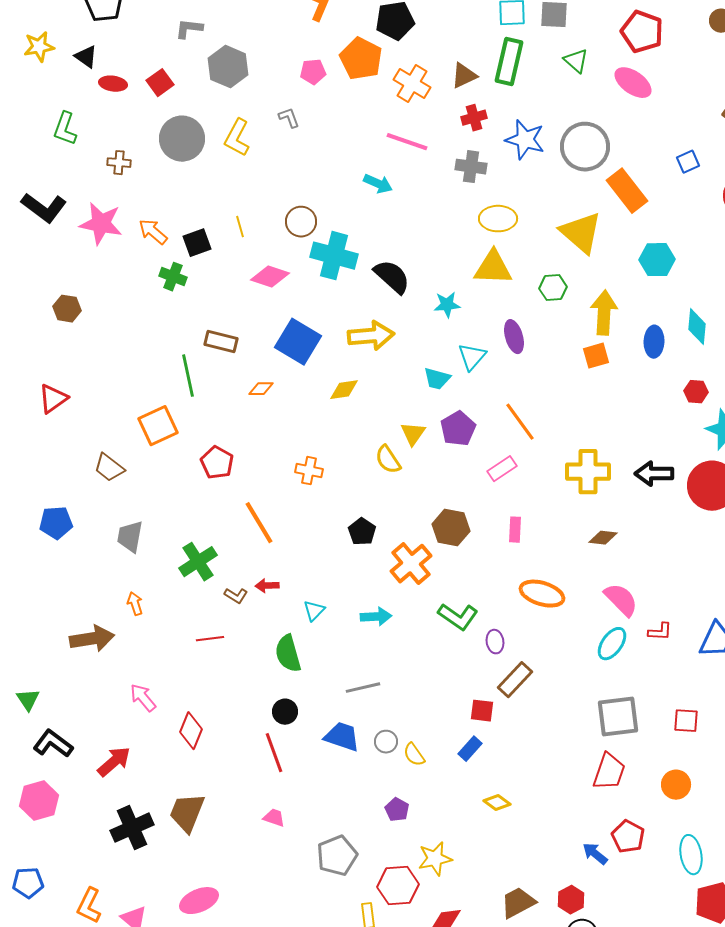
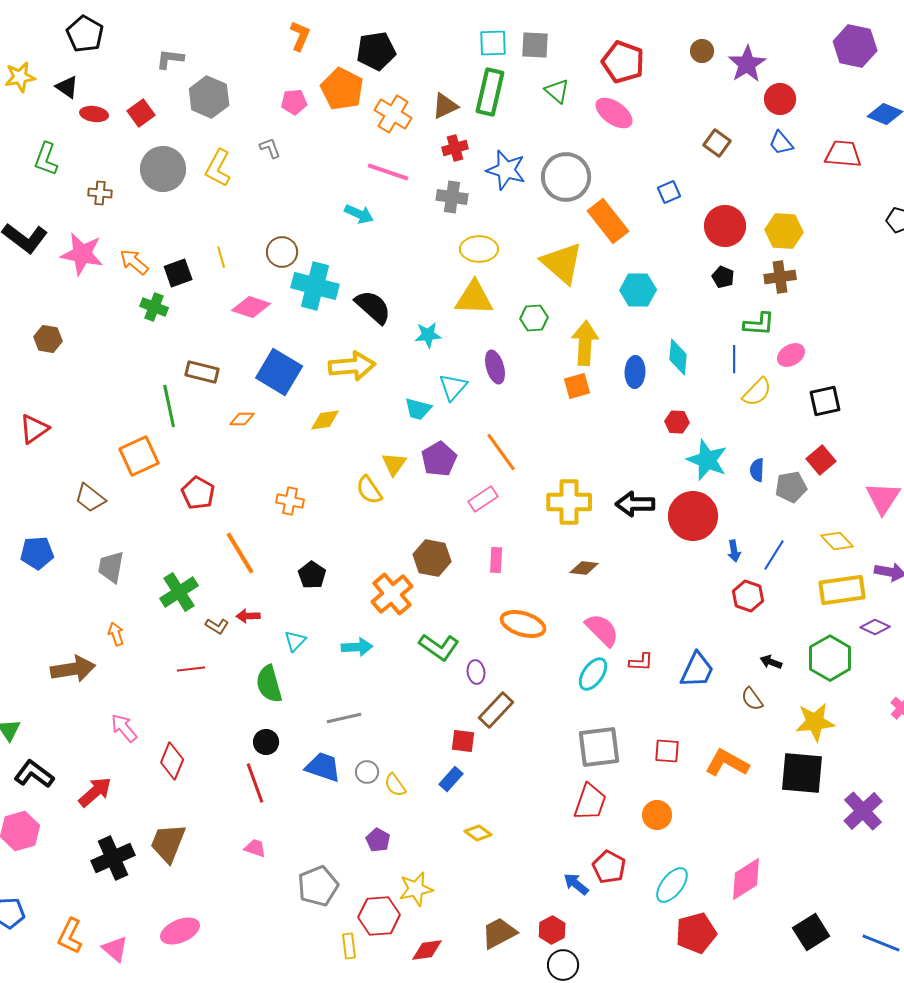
black pentagon: (362, 532) -> (312, 575), moved
cyan ellipse: (691, 855) -> (672, 885), turned 48

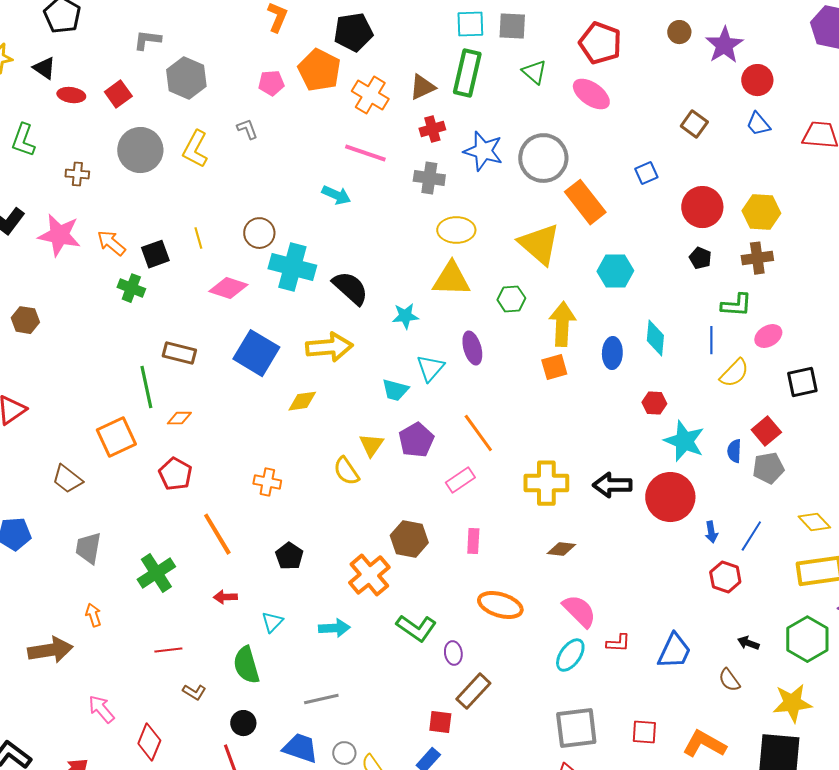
orange diamond: (242, 419) -> (179, 418), moved
red square: (821, 460) -> (766, 431), moved
brown L-shape: (217, 626) -> (194, 692), moved

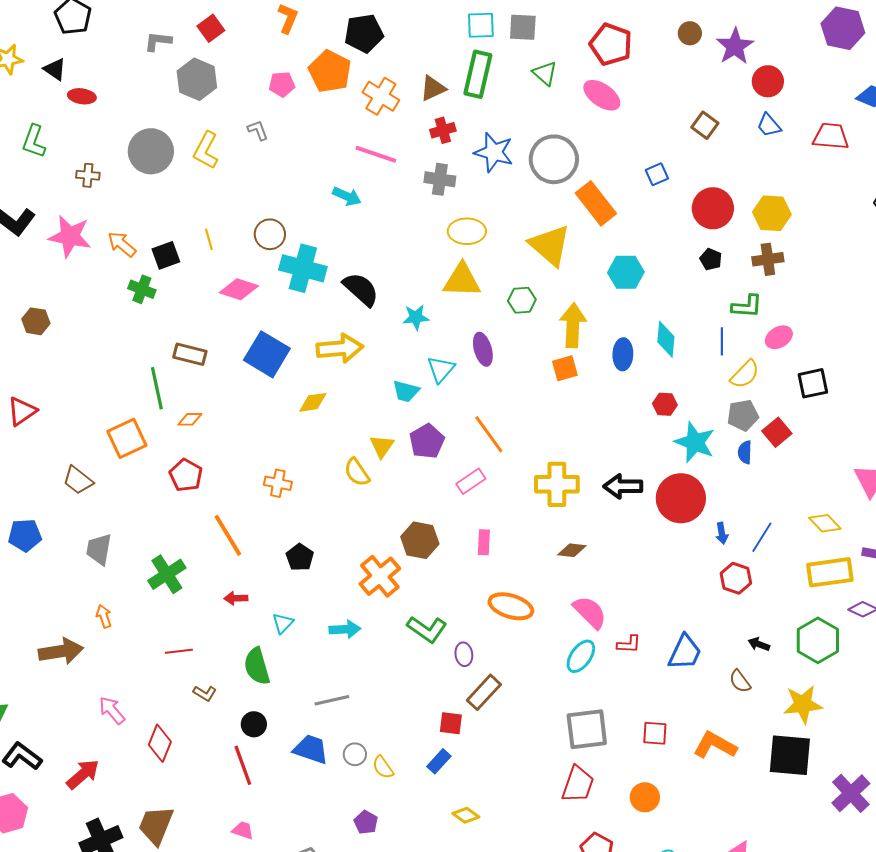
red square: (118, 94) -> (211, 28), moved
gray pentagon: (768, 468) -> (743, 415), moved

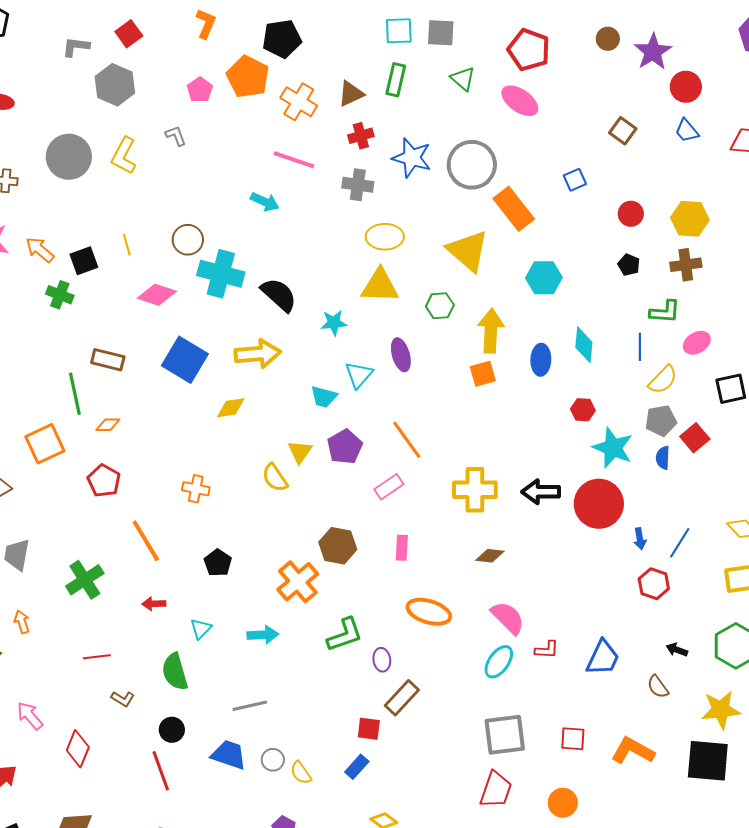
green rectangle: (478, 74) -> (396, 80), size x0.7
pink pentagon: (282, 84) -> (200, 90), turned -30
red circle: (713, 208) -> (631, 214), size x0.6
green L-shape: (427, 629) -> (345, 635), turned -54

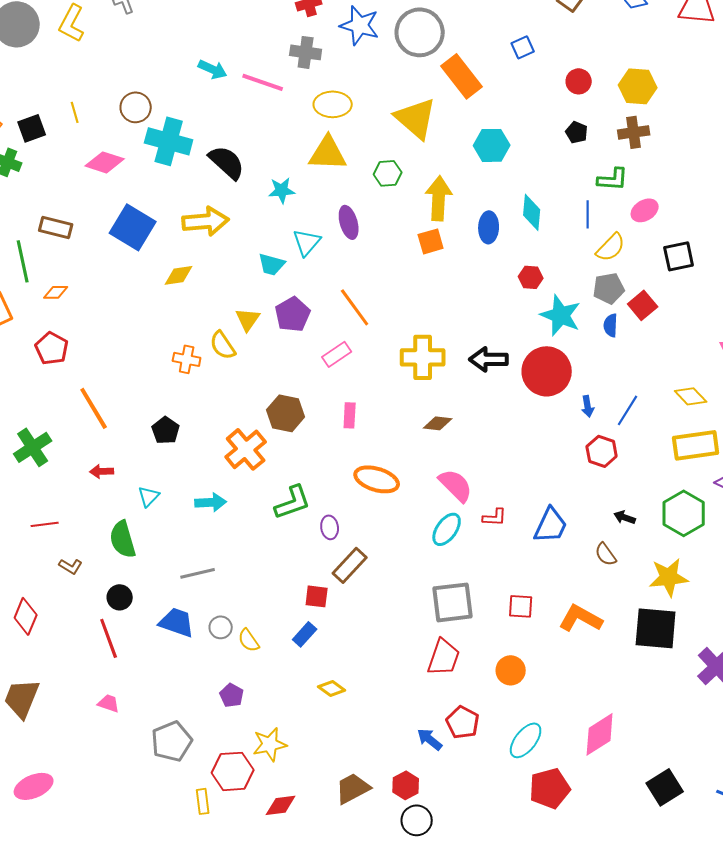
pink line: (294, 160) -> (263, 82), moved
orange cross: (196, 489) -> (187, 359), moved

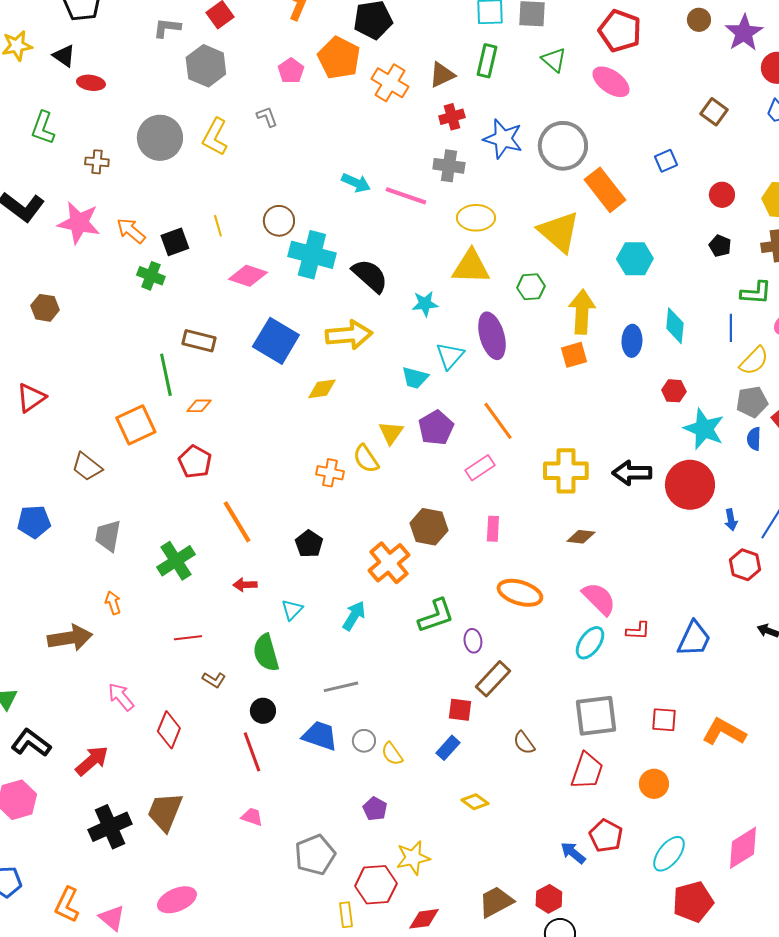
purple ellipse: (349, 222) -> (492, 336), size x1.4
cyan arrow: (211, 502) -> (354, 616), turned -56
brown semicircle: (606, 554) -> (524, 743), moved

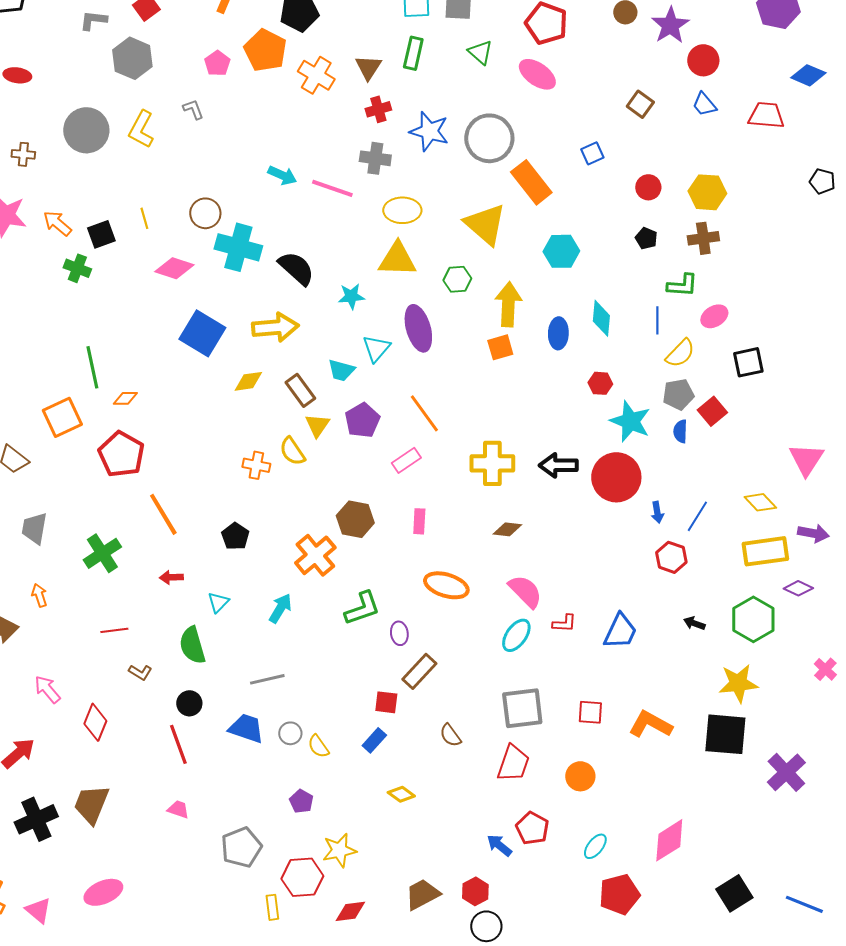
brown triangle: (442, 75) -> (368, 67), turned -32
brown rectangle: (199, 341) -> (300, 390), moved, turned 40
red pentagon: (195, 462) -> (121, 454), size x1.4
cyan ellipse: (669, 854) -> (595, 846), size x0.7

